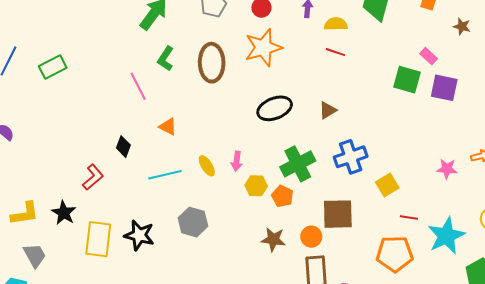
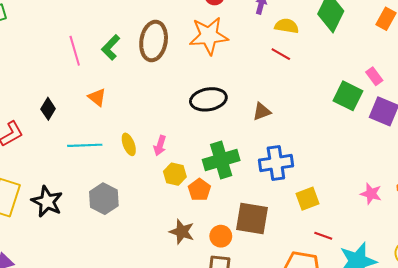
green L-shape: (166, 59) -> (111, 47), moved

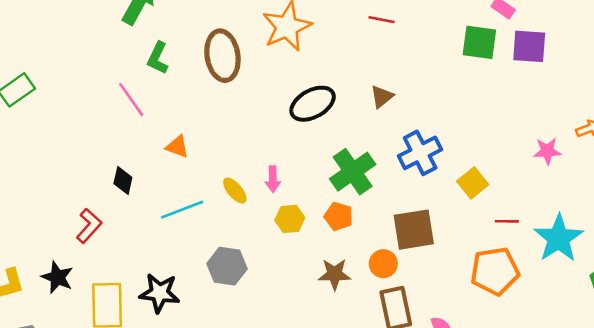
green L-shape: (111, 47) -> (158, 58), moved
yellow hexagon: (175, 174) -> (290, 219), moved

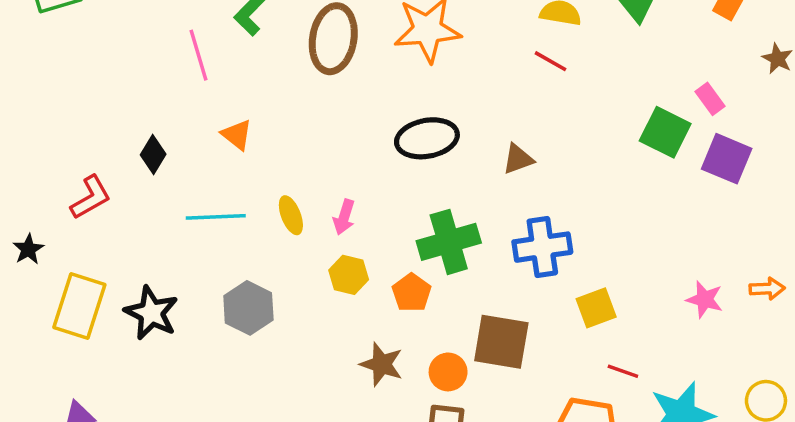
black star: (57, 277) -> (28, 249), size x0.7

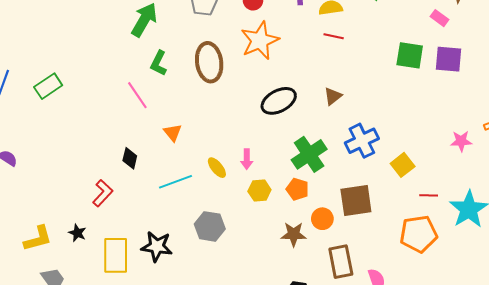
pink rectangle: (710, 99) -> (440, 18), moved
orange triangle: (237, 135) -> (173, 133), turned 30
orange circle: (448, 372) -> (322, 219), moved

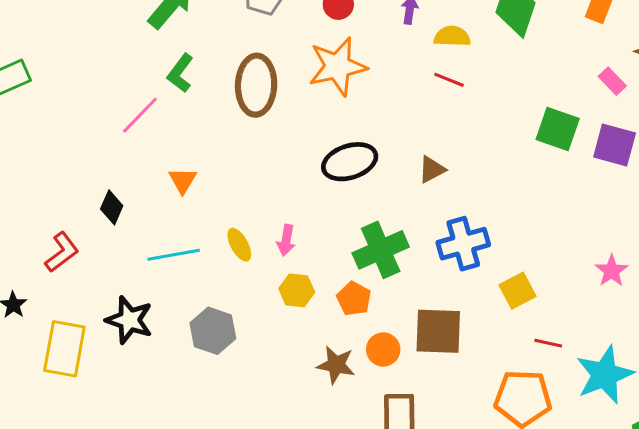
pink line: (137, 95) -> (140, 115), turned 68
pink star: (461, 141) -> (611, 271), turned 30
black star: (157, 246) -> (129, 320), moved

